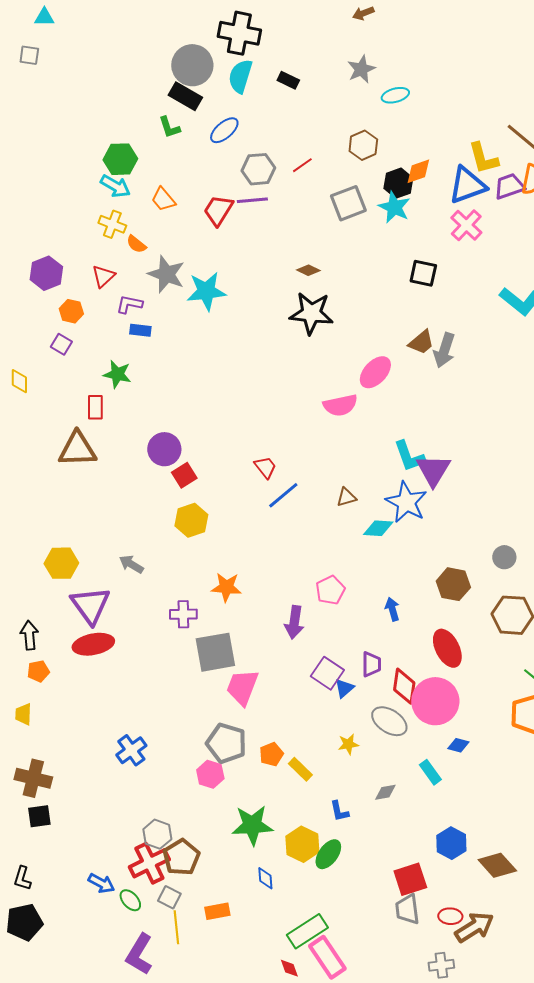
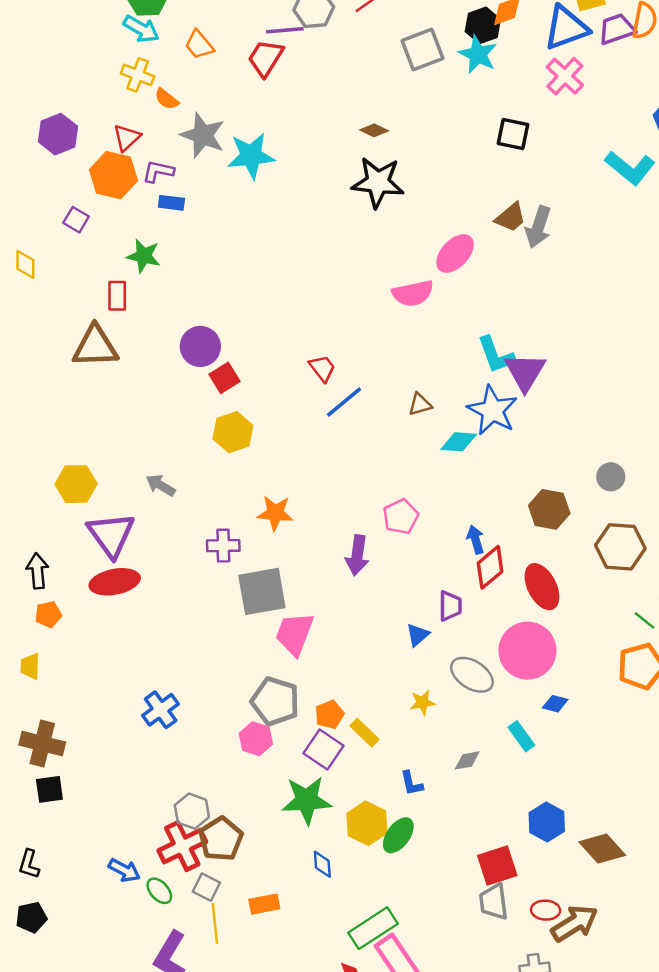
purple line: (252, 200) -> (285, 30), moved
orange hexagon: (71, 311) -> (113, 175), moved, size x1.6
purple square: (327, 673) -> (323, 750), moved
red diamond: (404, 686) -> (490, 567), moved, turned 42
black pentagon: (24, 922) -> (31, 917), size x0.7

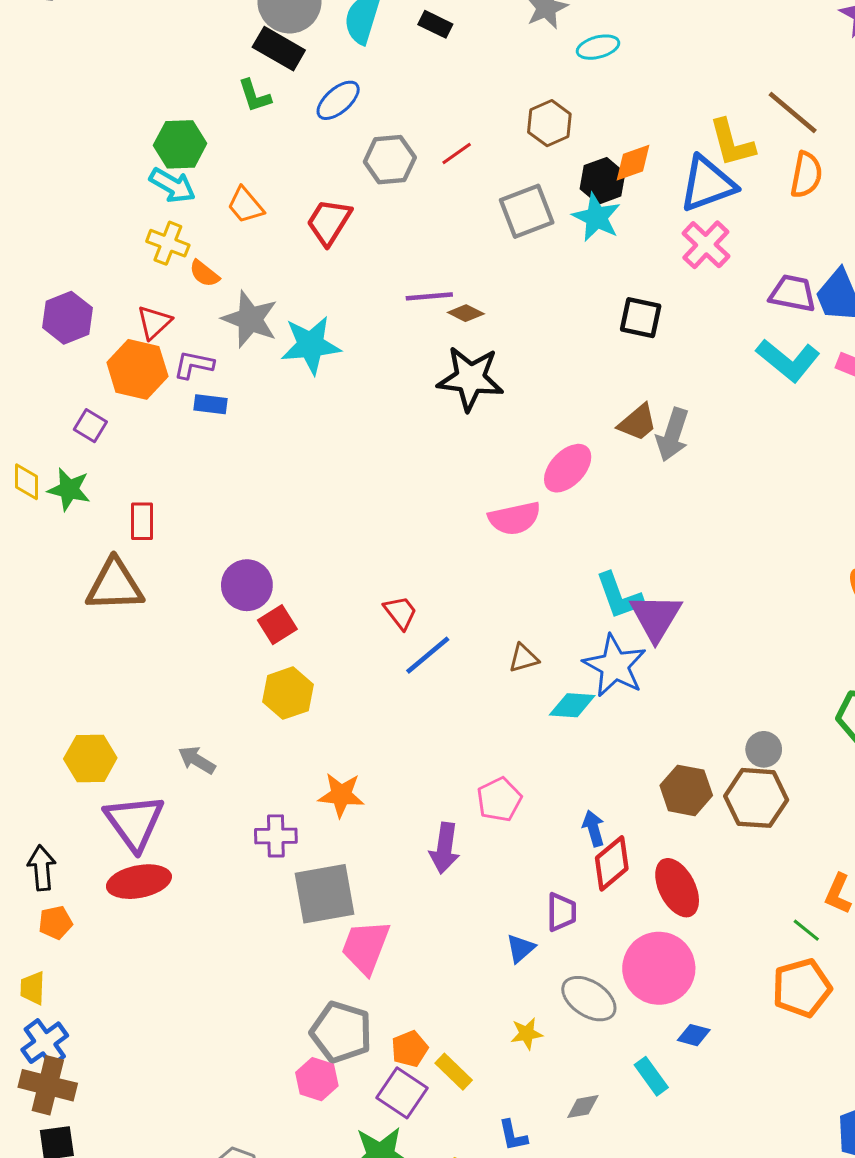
purple trapezoid: (617, 29) -> (793, 293), moved, turned 30
purple line: (285, 30) -> (429, 296), moved
green star: (144, 256) -> (69, 489), moved
brown hexagon: (620, 547) -> (756, 798), moved
blue cross: (161, 710) -> (45, 1043), moved

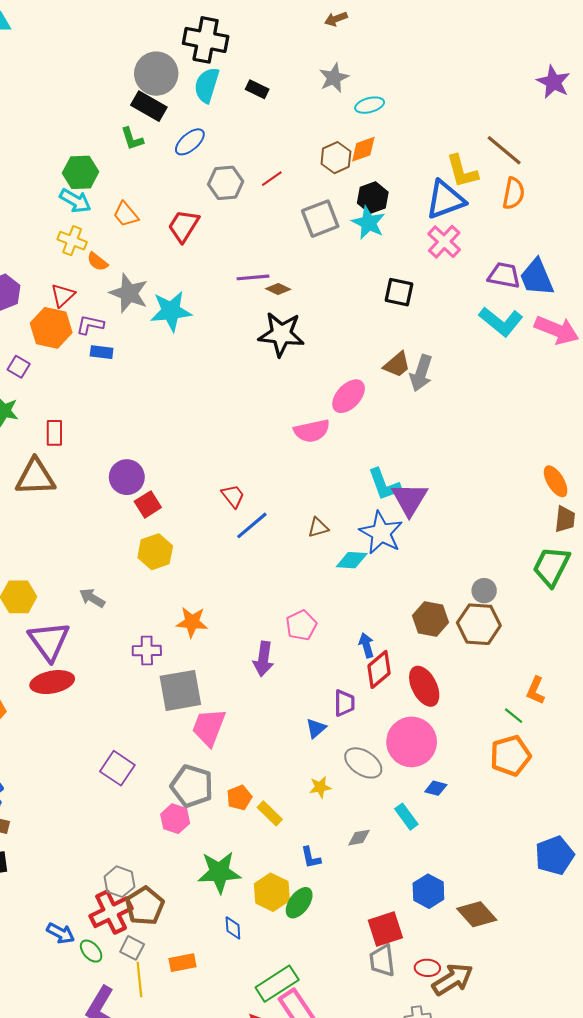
orange diamond: (633, 163) -> (363, 149), moved
purple square: (402, 1093) -> (117, 768), moved

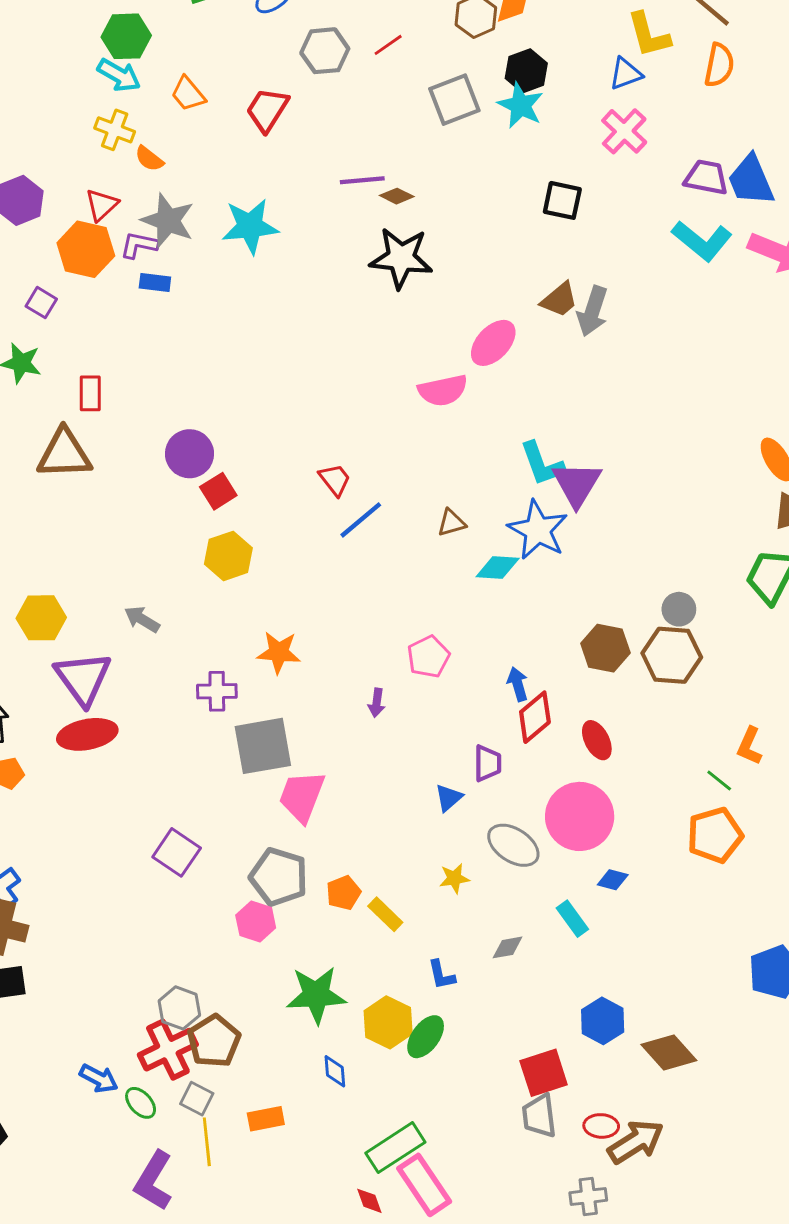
blue triangle: (445, 200) -> (626, 74), size x0.6
gray star: (129, 293) -> (168, 221), moved
purple arrow: (263, 659) -> (377, 703), size x0.6
red ellipse: (424, 686) -> (597, 740), size x0.7

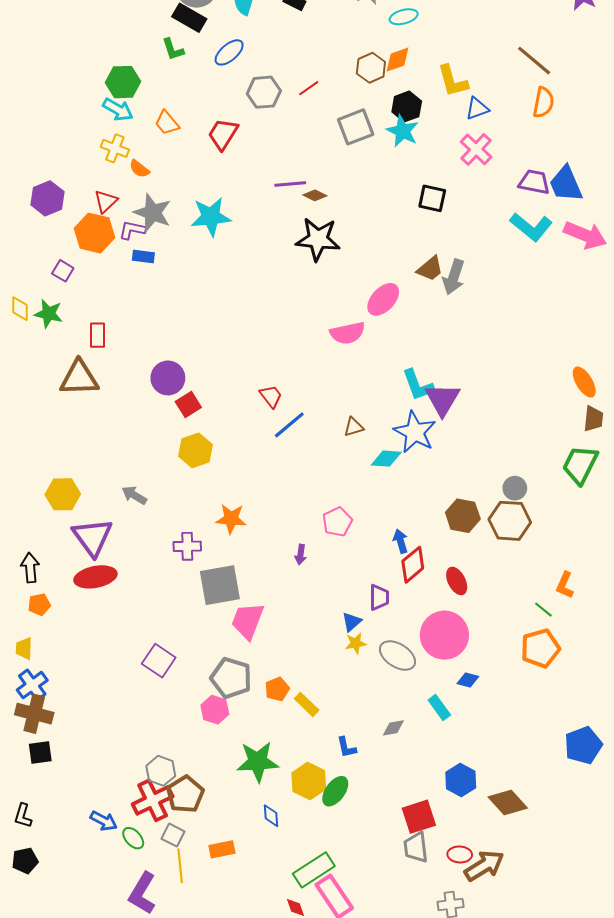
yellow L-shape: (649, 35) -> (453, 81), moved
yellow star: (454, 878) -> (356, 643), moved

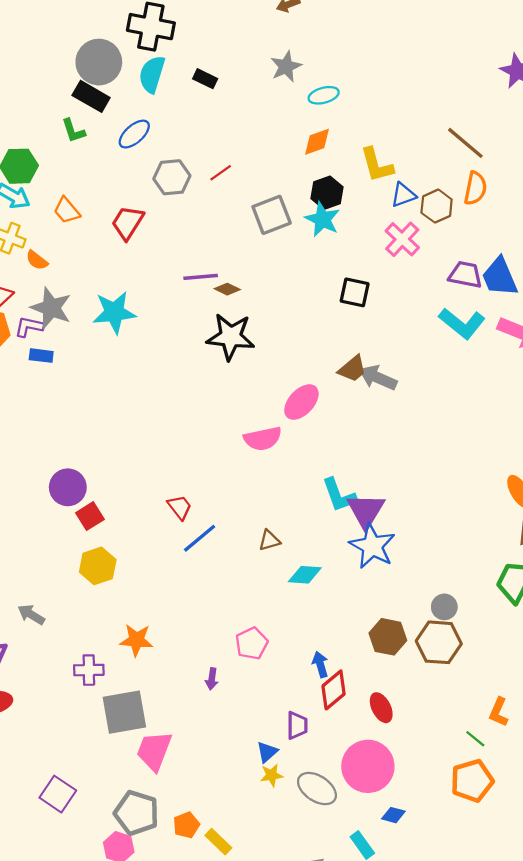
brown hexagon: (371, 68) -> (437, 206), moved
gray arrow: (454, 277) -> (378, 378), turned 96
blue star: (415, 432) -> (372, 546), moved

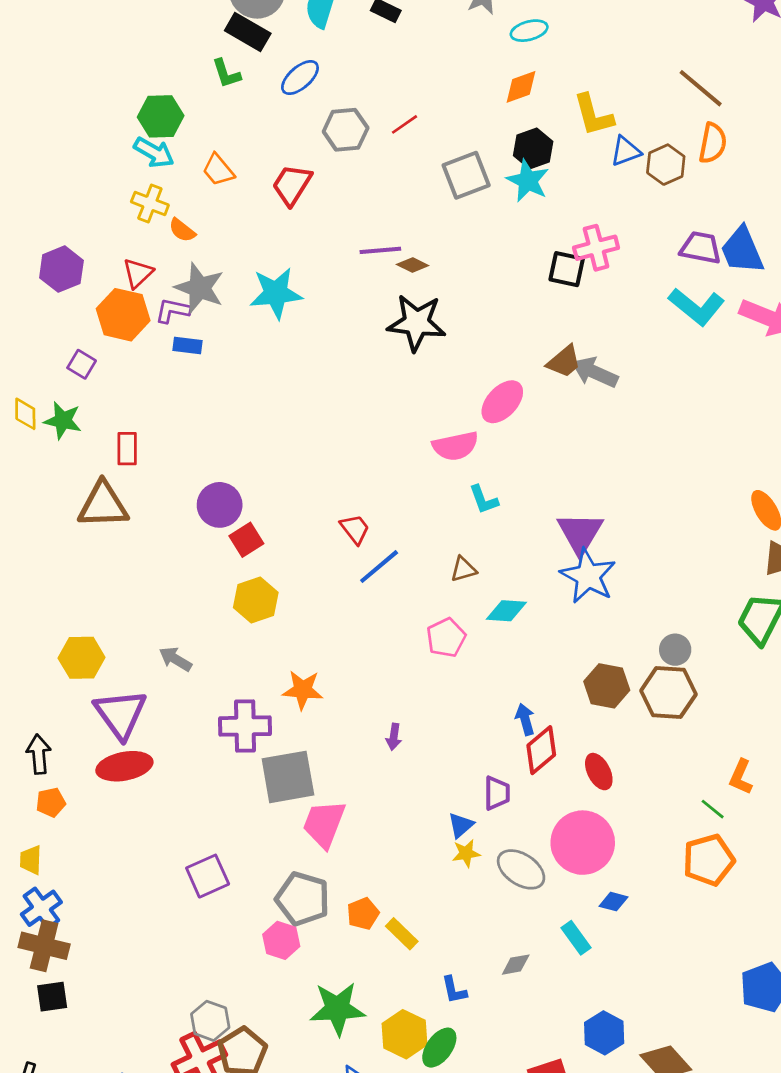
pink cross: (402, 239) -> (596, 248), moved, turned 32
cyan L-shape: (339, 495) -> (484, 500), moved, size x0.7
pink pentagon: (252, 643) -> (446, 638), moved
purple cross: (89, 670) -> (245, 726), size x1.4
purple square: (58, 794) -> (208, 876), turned 32

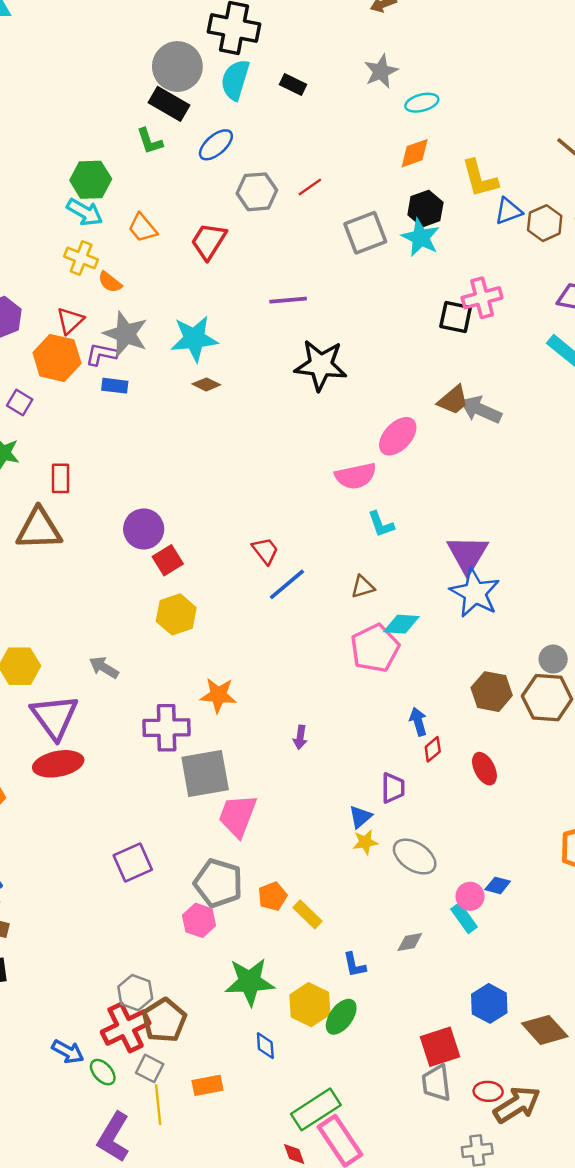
brown diamond: (413, 265) -> (206, 384), moved
pink pentagon: (446, 638) -> (375, 648), moved, size x1.4
red diamond: (541, 750) -> (433, 749), size x0.6
pink circle: (583, 843) -> (470, 896), moved, size x0.5

